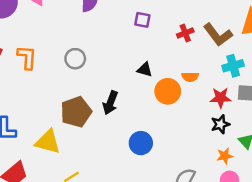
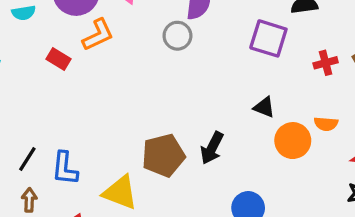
purple square: (142, 20) -> (268, 38), size x1.6
orange L-shape: (27, 57) -> (98, 35), moved, turned 55
gray circle: (75, 59) -> (177, 36), moved

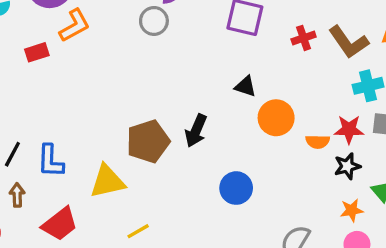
red rectangle: (59, 59) -> (37, 52), turned -45
orange semicircle: (326, 124) -> (318, 142), moved
yellow triangle: (120, 192) -> (107, 181), turned -30

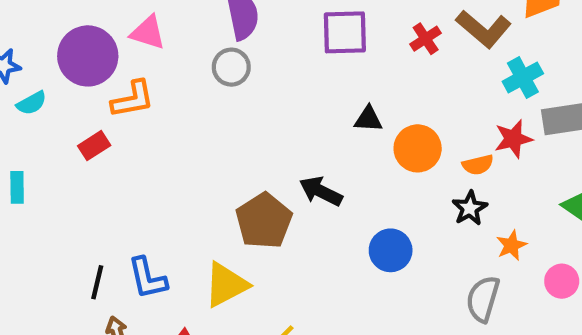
orange L-shape: (75, 26) -> (133, 99), turned 33
black arrow: (196, 131) -> (321, 191), turned 108
black star: (347, 166) -> (470, 208), moved
orange star: (352, 210) -> (511, 245), moved

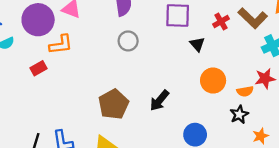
gray circle: (231, 67) -> (128, 41), moved
black triangle: (368, 119) -> (197, 44), moved, turned 42
black arrow: (321, 191) -> (159, 100), turned -80
brown pentagon: (264, 221) -> (114, 104), moved

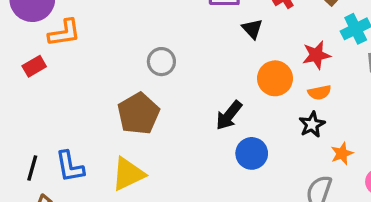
gray circle: (128, 41) -> (161, 62), moved
red star: (265, 79) -> (316, 55), moved
black arrow: (159, 100) -> (229, 115), moved

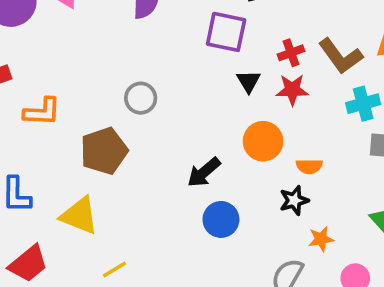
orange L-shape: (64, 33) -> (42, 112), moved
red star: (316, 55) -> (292, 90), moved
yellow triangle: (128, 174) -> (79, 216), turned 36

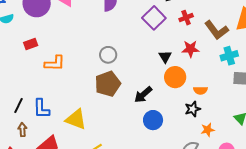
purple square: (226, 32) -> (154, 18), turned 35
red cross: (291, 53) -> (186, 18), moved
black triangle: (249, 81) -> (165, 57), moved
brown pentagon: (104, 151) -> (108, 84), moved

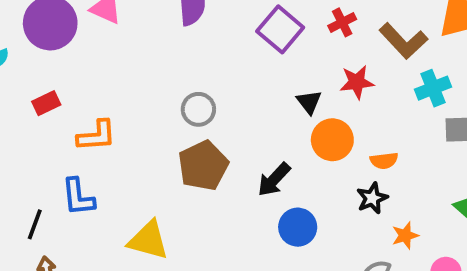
blue L-shape: (41, 109) -> (78, 197), moved

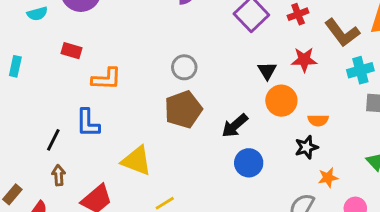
red rectangle: (46, 103) -> (72, 51), turned 36

